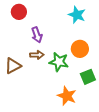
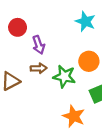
red circle: (19, 12) -> (18, 27), moved

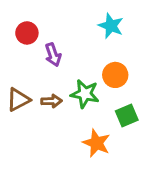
brown arrow: (39, 68) -> (52, 101), moved

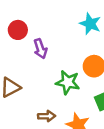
brown arrow: (52, 101) -> (47, 116), moved

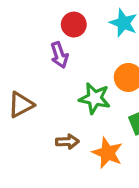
red circle: (18, 30) -> (74, 25), moved

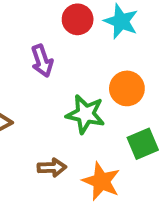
red circle: (74, 25) -> (78, 19), moved

